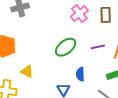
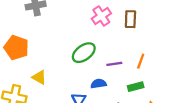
purple line: (98, 47) -> (114, 64), moved
blue semicircle: (80, 74) -> (99, 84), turned 80

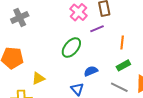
purple line: (114, 64) -> (97, 29), moved
yellow triangle: (39, 77) -> (38, 78), turned -40

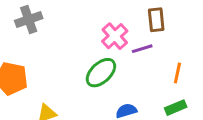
pink cross: (79, 12) -> (115, 36), moved

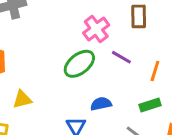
purple line: (142, 49) -> (121, 57), moved, turned 42

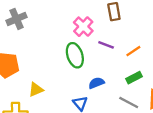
green ellipse: (79, 64) -> (75, 55), turned -60
orange line: (155, 71) -> (133, 51), turned 49

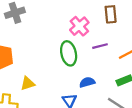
purple line: (106, 45) -> (100, 46), turned -40

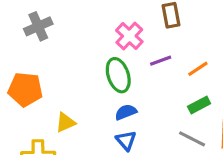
blue semicircle: (87, 82) -> (126, 112), moved

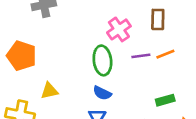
orange line: (198, 69) -> (165, 54), moved
blue semicircle: (126, 112) -> (102, 93), turned -144

